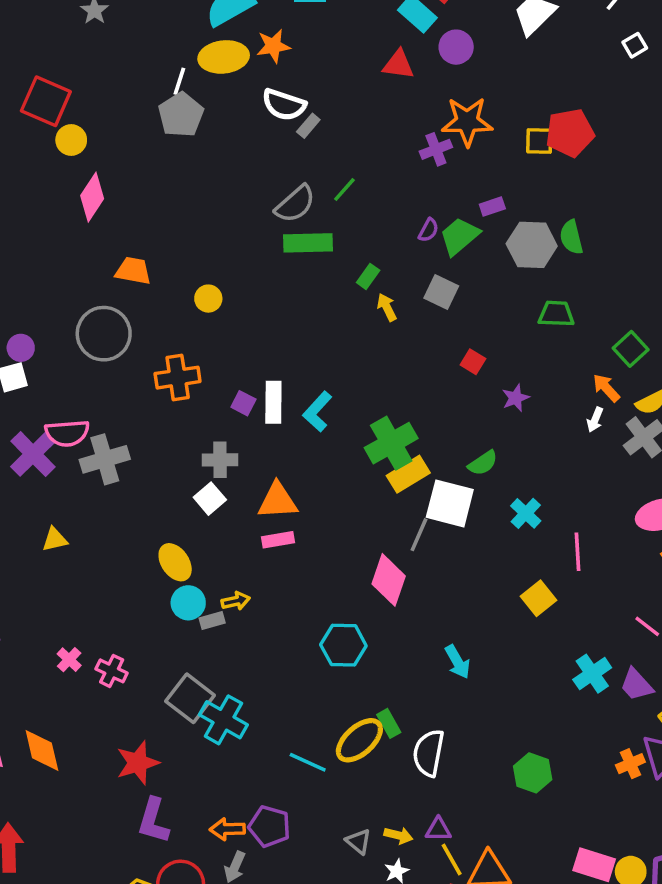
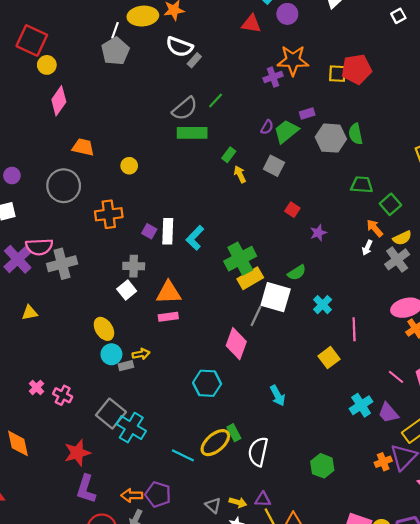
green trapezoid: (556, 314) -> (362, 185), moved
purple circle: (21, 348) -> (12, 176), moved

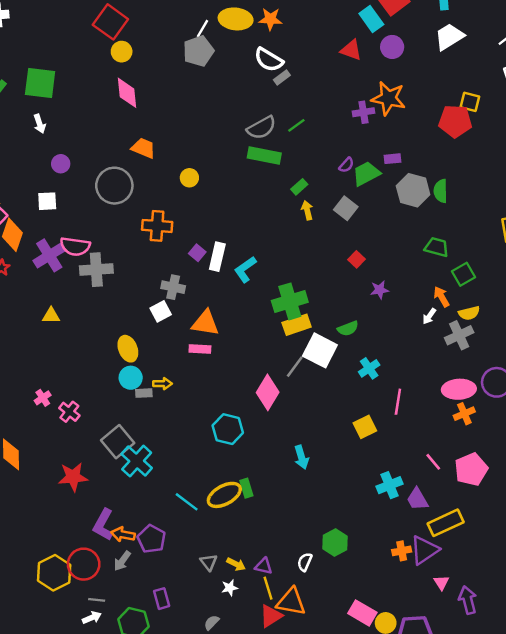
yellow square: (337, 74) -> (470, 102), moved
pink diamond: (59, 101) -> (127, 93), turned -52
white semicircle: (258, 452) -> (305, 562), moved, size x0.6
purple L-shape: (86, 489) -> (103, 525), moved

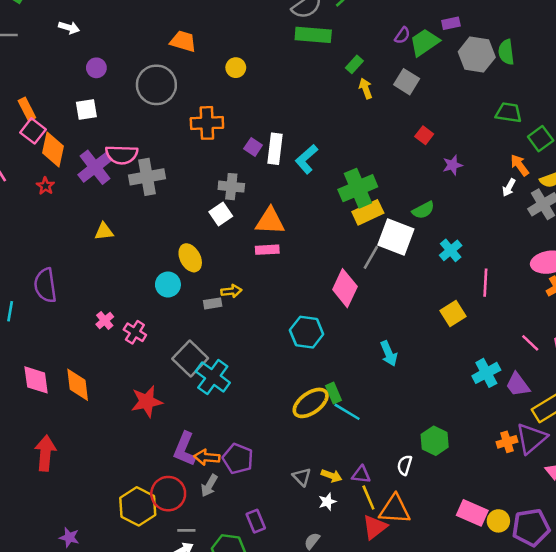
white arrow: (40, 124) -> (69, 28), turned -48
cyan circle: (131, 378) -> (168, 285), moved
cyan line: (187, 502) -> (347, 412), moved

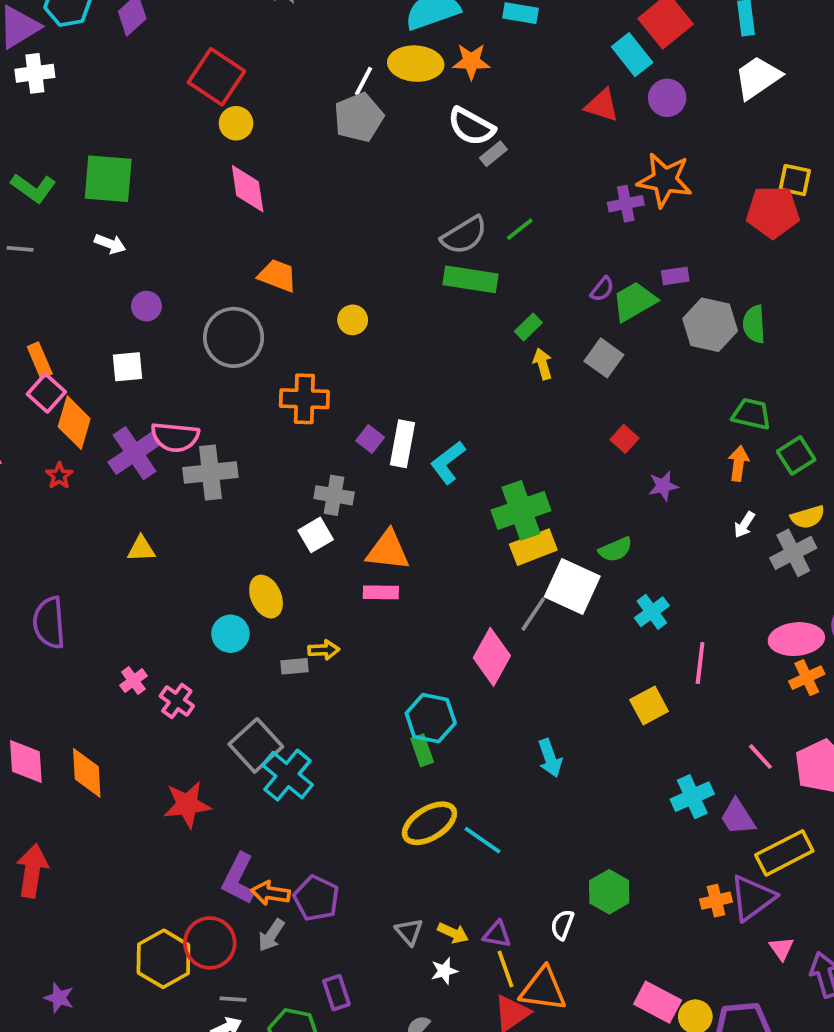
orange arrow: (520, 165) -> (739, 463), moved, turned 40
green rectangle: (333, 393) -> (422, 750), moved

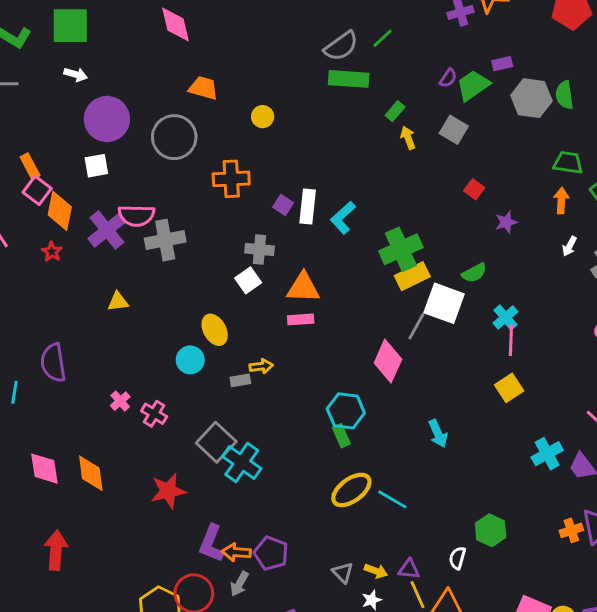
purple circle: (146, 306) -> (107, 119), size x2.0
pink line: (700, 663) -> (511, 340), moved

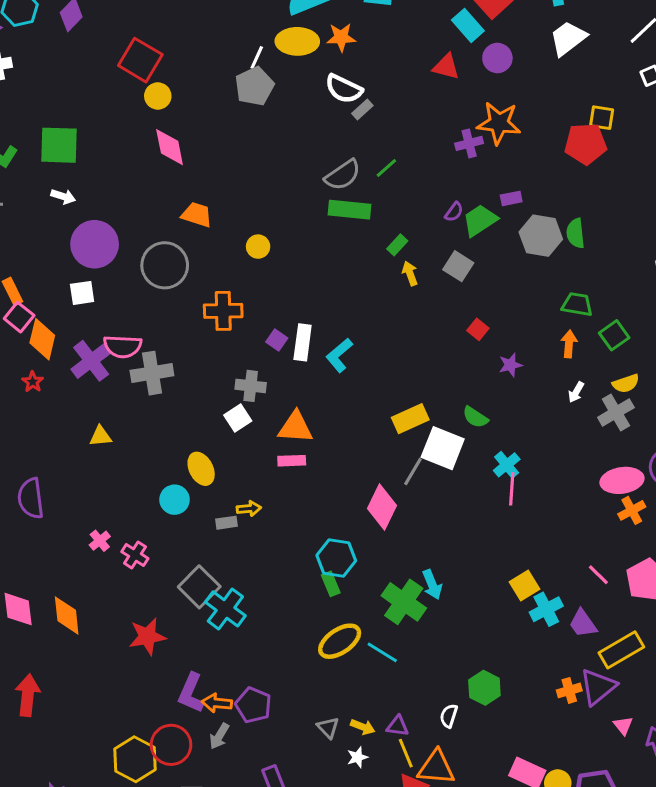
green cross: (401, 249) -> (404, 602), moved, turned -33
green semicircle: (474, 273) -> (475, 417), turned 60
yellow square: (509, 388) -> (525, 586), moved

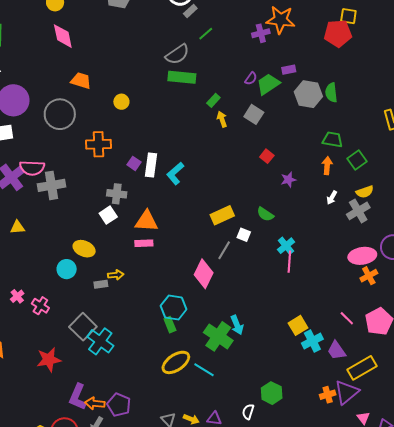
green line: (386, 168) -> (206, 34), moved
white square: (443, 448) -> (244, 235), size x0.5
yellow ellipse: (201, 469) -> (84, 249), turned -40

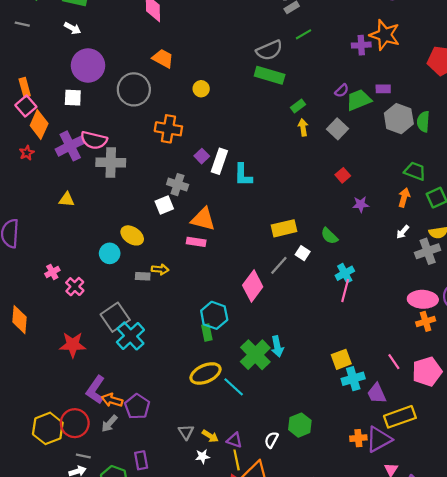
cyan L-shape: (175, 173) -> (243, 175), turned -60

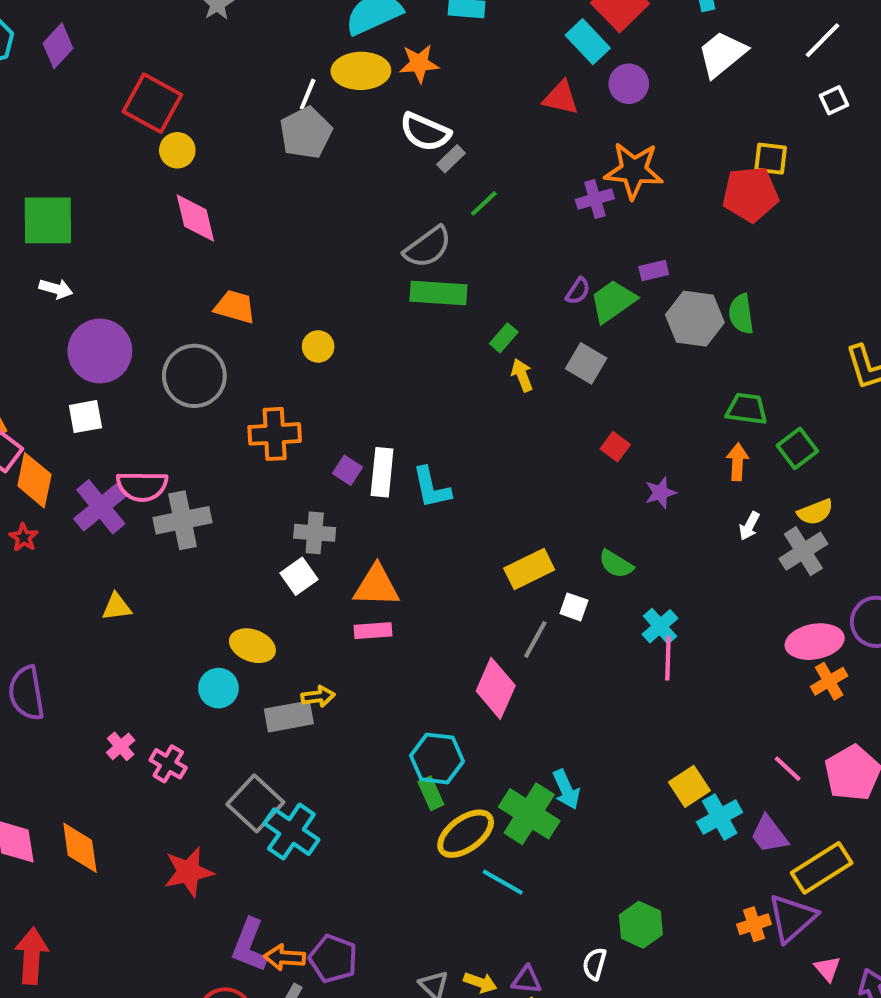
gray rectangle: (143, 276) -> (289, 716), size x1.6
yellow ellipse: (206, 373) -> (466, 834), moved

